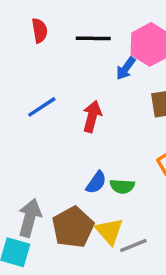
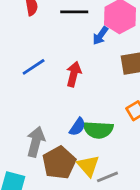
green semicircle: (122, 186) -> (98, 130), size x1.5
gray arrow: (30, 218) -> (36, 142), moved

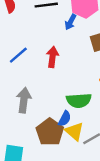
blue semicircle: (77, 127) -> (65, 119), moved
gray arrow: (36, 142) -> (24, 100), moved

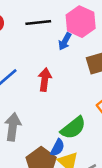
green semicircle: (79, 101) -> (73, 128), turned -35

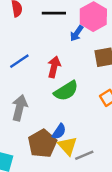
green semicircle: (73, 128) -> (66, 91), moved

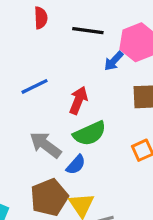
gray arrow: (20, 108) -> (45, 145), moved, turned -75
blue semicircle: (59, 131) -> (76, 165), moved

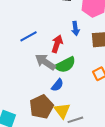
blue arrow: (114, 61) -> (75, 28), moved, turned -48
gray arrow: (45, 145) -> (45, 62), moved

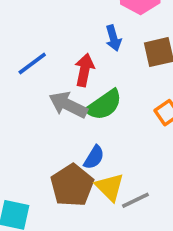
blue semicircle: (57, 85) -> (94, 157), moved

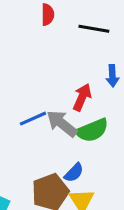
blue line: (32, 63) -> (33, 119), moved

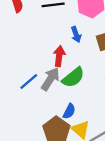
gray arrow: (62, 124) -> (50, 79), turned 100

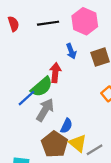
green semicircle: (73, 77) -> (42, 87), moved
gray arrow: (50, 79) -> (45, 110), moved

